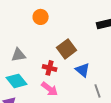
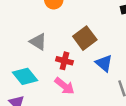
gray triangle: (19, 55) -> (38, 42), moved, turned 42

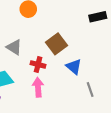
pink arrow: (64, 86) -> (38, 87), turned -132

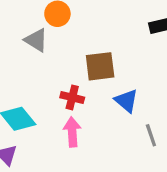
brown square: (56, 44) -> (100, 66), turned 30
gray triangle: (14, 47) -> (36, 40), moved

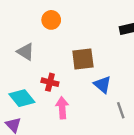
gray triangle: (36, 40) -> (26, 52), moved
red cross: (72, 97) -> (50, 82), moved

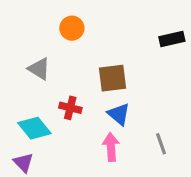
blue triangle: (102, 85) -> (119, 114), moved
pink arrow: (62, 108) -> (111, 147), moved

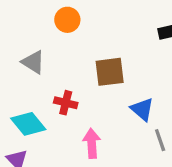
blue triangle: (119, 114) -> (142, 109), moved
pink arrow: (111, 147) -> (92, 143), moved

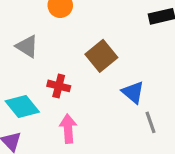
brown square: (110, 72) -> (101, 56), turned -32
pink arrow: (92, 143) -> (68, 129), moved

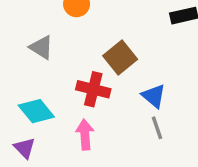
red cross: (59, 86) -> (93, 89), moved, size x1.4
gray line: (150, 122) -> (157, 128), moved

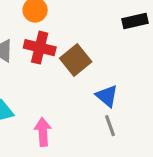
red cross: (93, 89) -> (40, 48), moved

